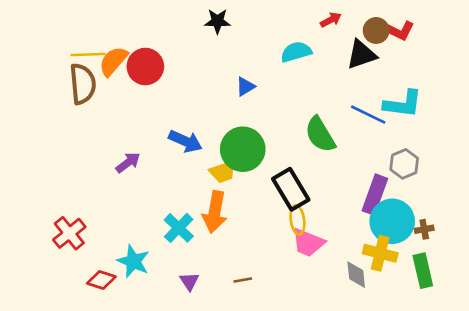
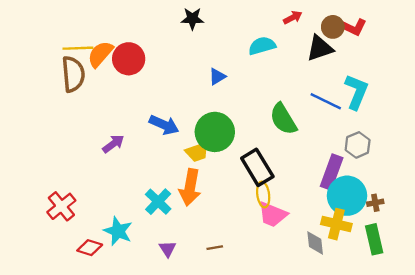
cyan L-shape: (403, 104) -> (356, 92), turned -75

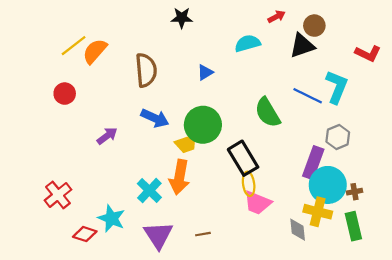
red L-shape: (353, 27) -> (368, 53), moved
yellow line: (78, 48) -> (74, 46), turned -36
red circle: (129, 59) -> (65, 94), moved, size x0.7
brown semicircle: (73, 74) -> (146, 70), moved
purple triangle: (168, 249) -> (158, 235), size x1.8

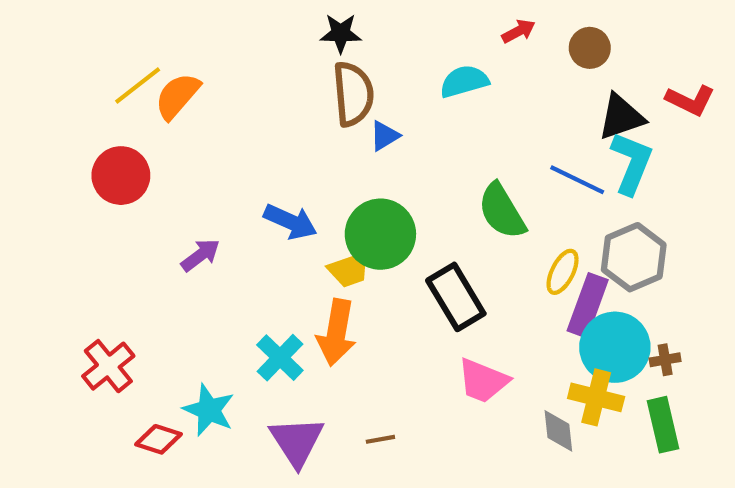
black triangle: (302, 46) -> (621, 117), moved
brown semicircle: (146, 70) -> (353, 94), moved
red circle: (65, 94) -> (121, 176), size x1.4
gray hexagon: (338, 137) -> (634, 257), size x1.4
yellow ellipse: (249, 184) -> (563, 272), moved, turned 35

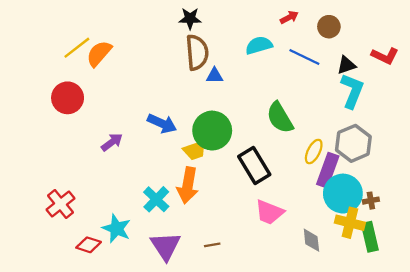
black triangle: (621, 117) -> (346, 65), size x0.7
blue triangle: (385, 136) -> (215, 76), turned 30
blue line: (577, 180) -> (304, 57), moved
yellow cross: (596, 397) -> (350, 223), moved

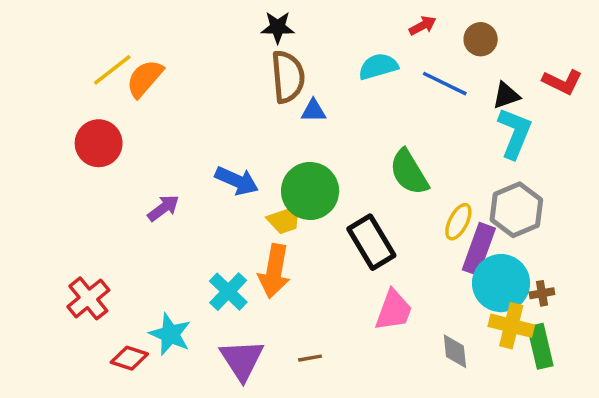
pink trapezoid: (269, 212) -> (394, 310), turned -92

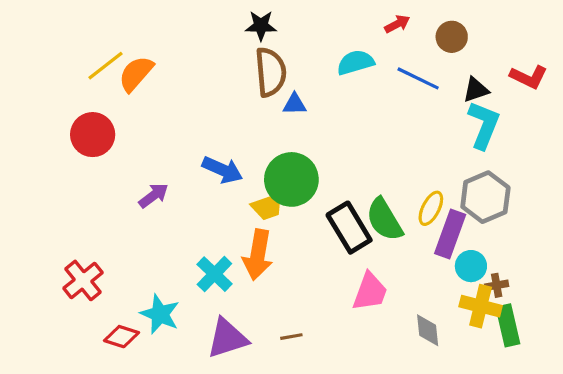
green semicircle: (409, 172) -> (384, 220), moved
cyan circle: (501, 283) -> (471, 266), size x0.6
brown cross: (542, 293) -> (497, 285), moved
purple triangle: (242, 360) -> (227, 338), turned 45

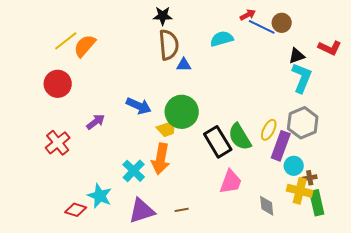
blue line: (418, 78) -> (262, 27), moved
red cross: (83, 280) -> (58, 143), moved

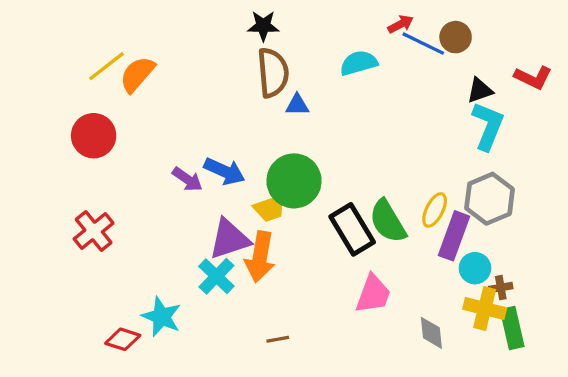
purple arrow: (96, 122) -> (187, 179), moved, turned 72
brown line: (182, 210) -> (278, 339), moved
purple triangle: (142, 211) -> (229, 239), moved

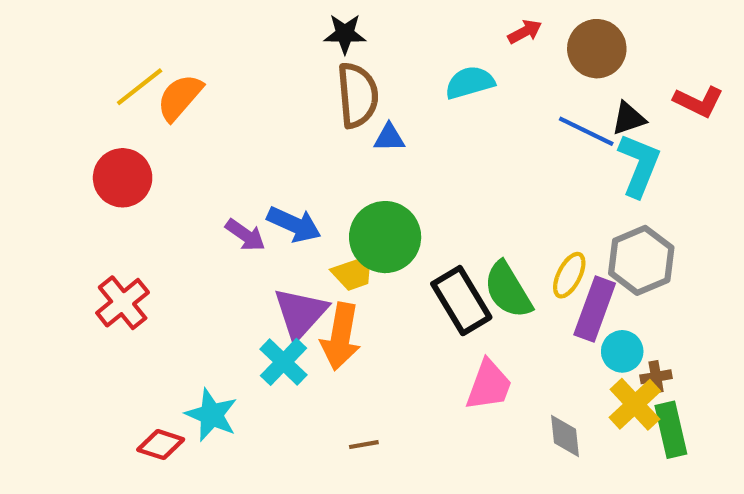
brown circle: (456, 37) -> (597, 49), size x1.4
blue line: (423, 44) -> (586, 131), moved
purple triangle: (229, 239) -> (300, 313), turned -30
yellow cross: (485, 309) -> (635, 404), turned 33

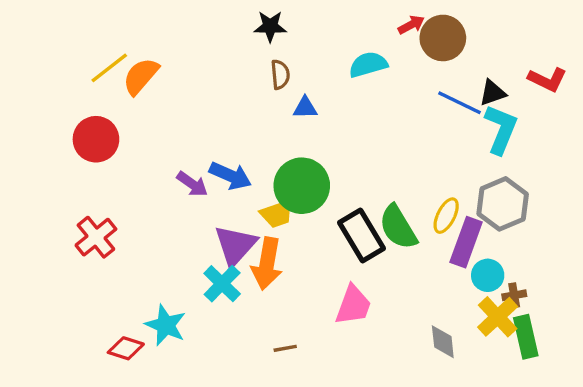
brown circle: (597, 49) -> (443, 38), moved
brown semicircle: (358, 95) -> (280, 74), size x0.6
pink trapezoid: (489, 385) -> (353, 305), moved

